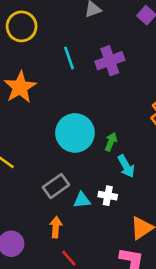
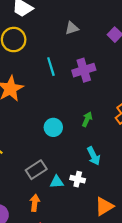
cyan circle: (75, 133) -> (53, 127), size x0.6
green arrow: (111, 142) -> (87, 119), moved

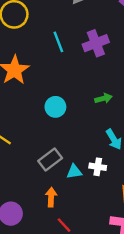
green arrow: (87, 119) -> (103, 98), turned 56
cyan circle: (53, 127) -> (55, 107), moved

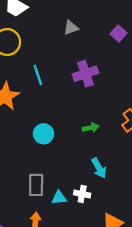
cyan line: (58, 42) -> (38, 75), moved
gray rectangle: (50, 160) -> (36, 185), turned -55

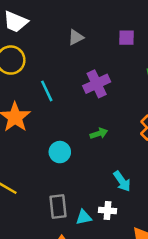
purple square: (119, 33) -> (127, 38), turned -35
green arrow: (91, 128) -> (99, 133), moved

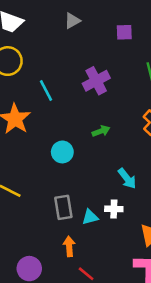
gray triangle: (76, 37) -> (72, 21), moved

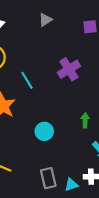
green arrow: (101, 131) -> (85, 120), moved, turned -64

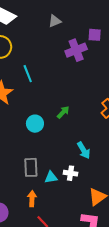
purple cross: (69, 69) -> (76, 50), moved
green arrow: (85, 120) -> (63, 112), moved, turned 32

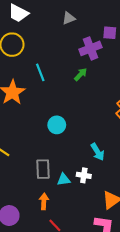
green arrow: (63, 112) -> (81, 74), moved
cyan circle: (35, 124) -> (57, 125), moved

